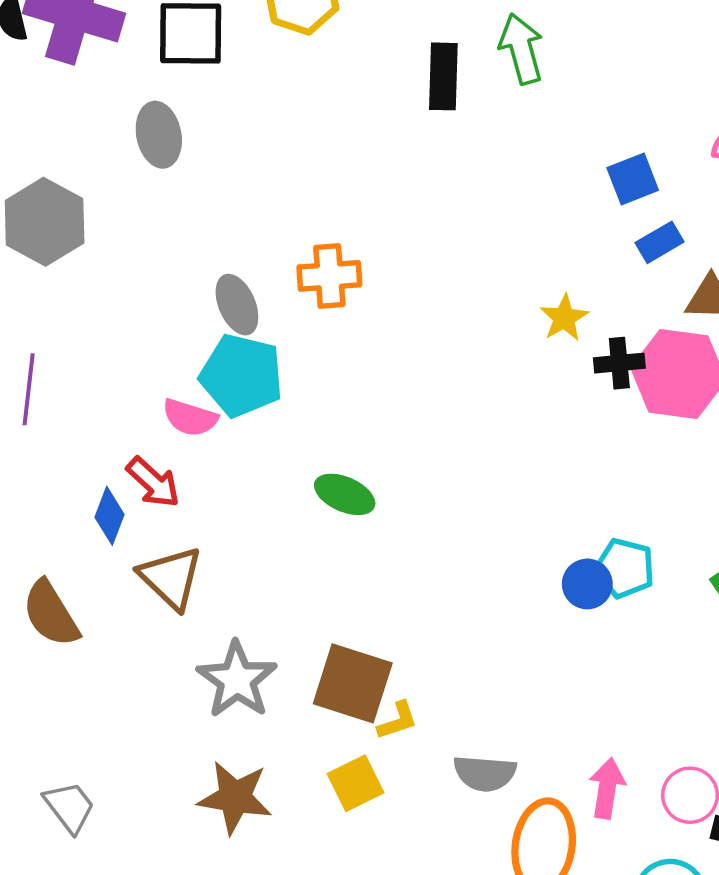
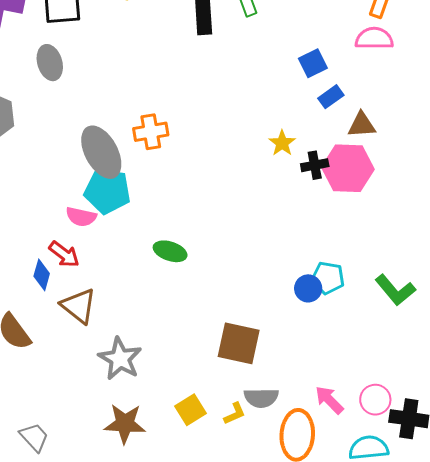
gray ellipse: (237, 305) -> (101, 152), size x1.6
brown square: (353, 683) -> (239, 343), moved
yellow L-shape: (397, 721) -> (235, 414), moved
pink arrow: (607, 788) -> (329, 400), turned -48

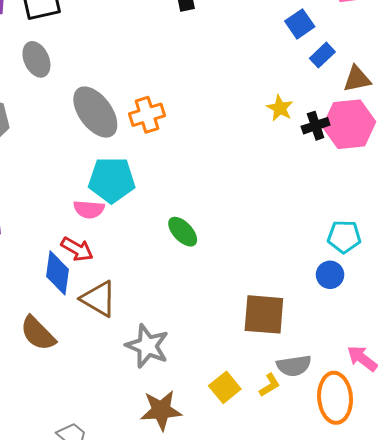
gray ellipse: (101, 152) -> (95, 112), moved
green ellipse: (170, 251) -> (183, 232), turned 36
blue diamond: (42, 275) -> (57, 273), size x1.4
blue circle: (308, 288) -> (330, 275), moved

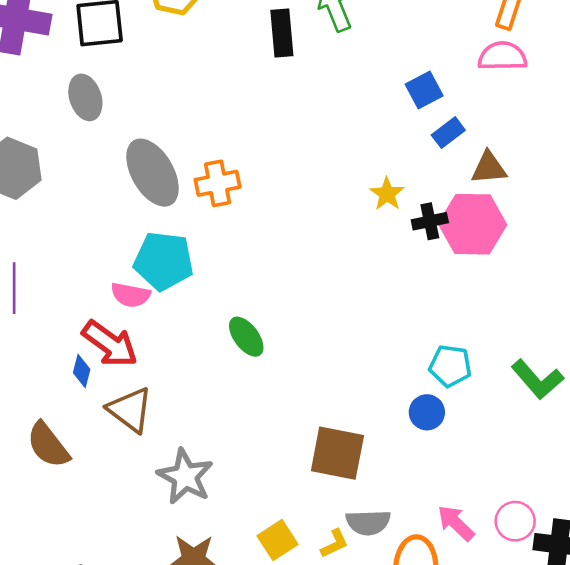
red arrow: (77, 249) -> (110, 344), size x1.4
blue diamond: (57, 273) -> (82, 371), size x0.6

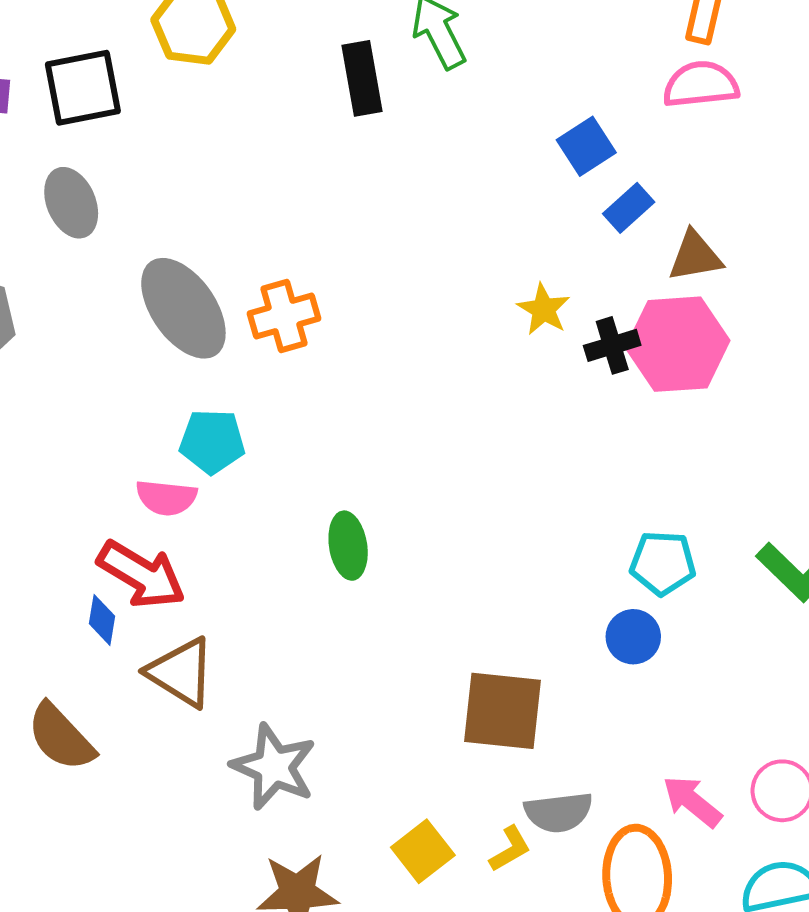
cyan pentagon: (164, 261) -> (212, 441), size x0.7
green ellipse: (246, 337) -> (348, 546), turned 33

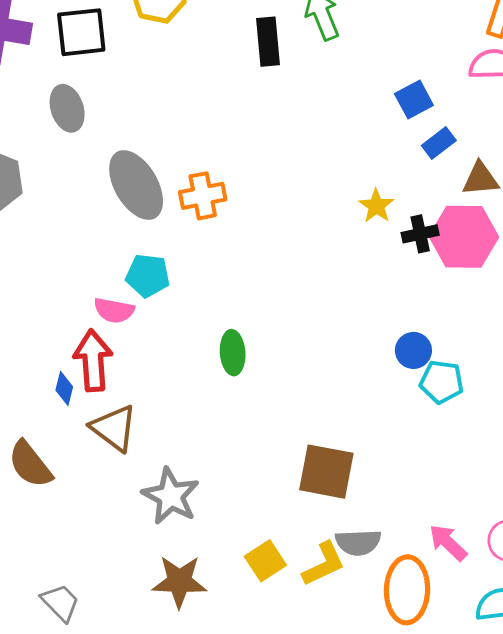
red arrow: (141, 575) -> (93, 360), turned -130
blue circle: (633, 637) -> (413, 350), moved
yellow L-shape: (510, 849) -> (324, 564), size x1.5

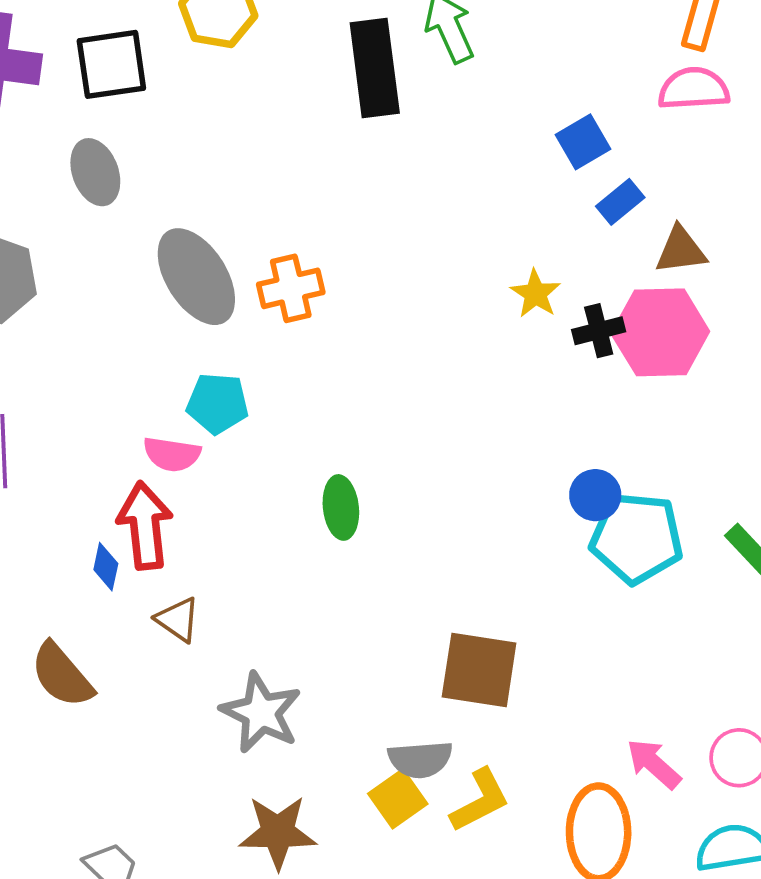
black rectangle: (268, 42) -> (375, 68), size x1.4
cyan pentagon: (442, 382) -> (637, 538), size x1.5
brown triangle: (114, 428) -> (178, 620), size x0.7
gray semicircle: (358, 542) -> (420, 759), moved

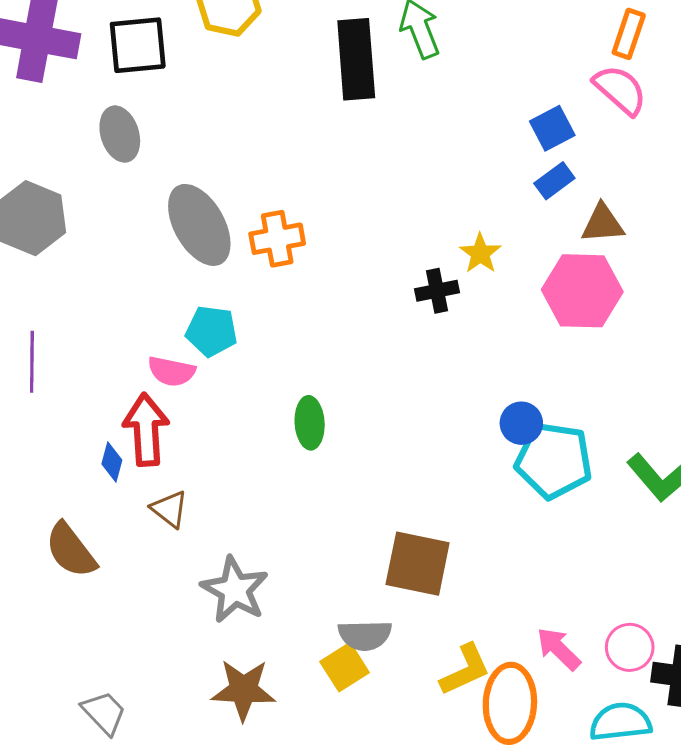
pink semicircle: (694, 89) -> (620, 90), turned 42
blue square: (583, 142) -> (552, 128), moved
black cross: (599, 331) -> (437, 291), moved
yellow L-shape: (480, 800) -> (465, 670), moved

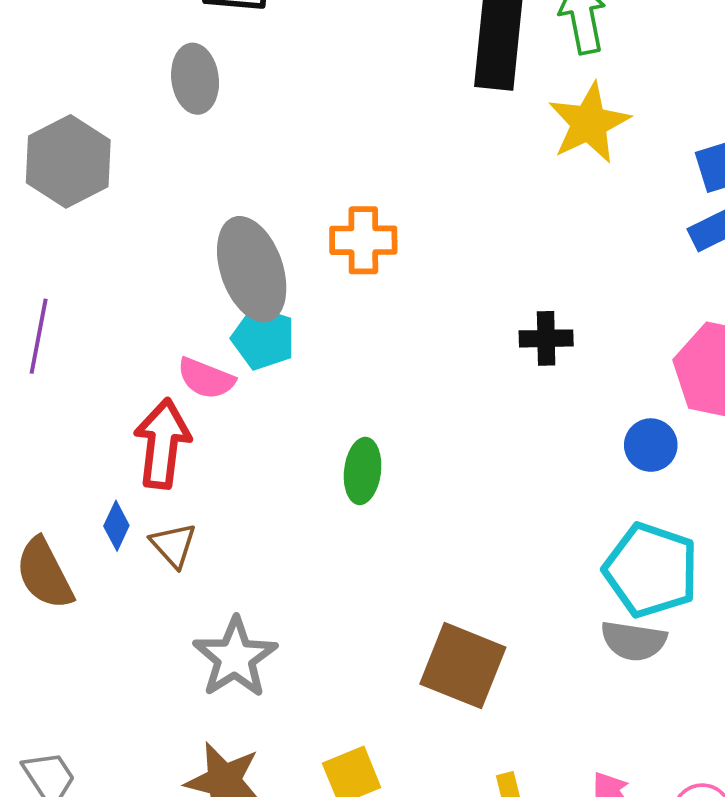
gray ellipse: (199, 225) -> (252, 269), moved
yellow star: (480, 253) -> (589, 123), moved, size x1.6
blue circle: (521, 423) -> (651, 445), moved
blue diamond: (112, 462) -> (116, 526), moved
gray semicircle: (365, 635) -> (634, 641), moved

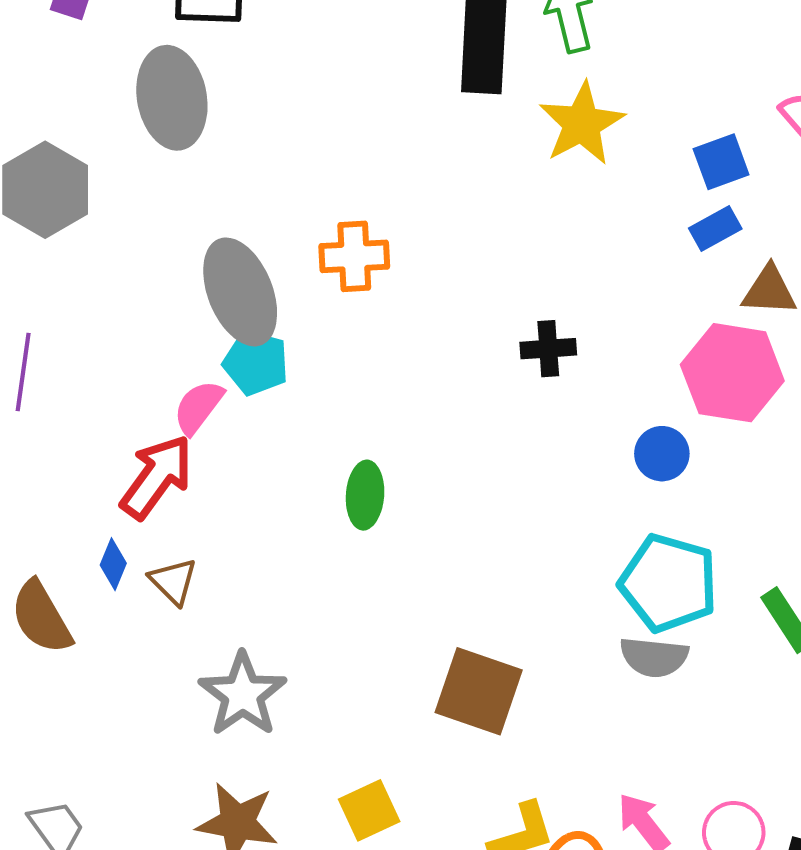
gray ellipse: (195, 79) -> (172, 98), size x1.4
pink semicircle: (206, 378) -> (198, 407), turned 108
red arrow: (162, 444) -> (157, 477), turned 32

